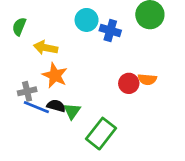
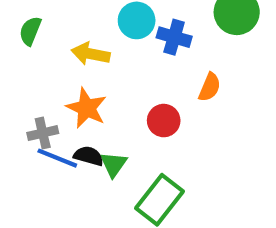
yellow arrow: (46, 48) -> (91, 54), moved
orange semicircle: (147, 79) -> (210, 87), moved, turned -72
red circle: (129, 83) -> (164, 121), moved

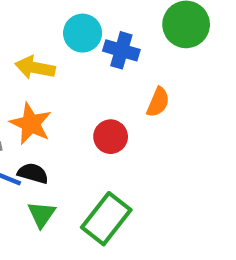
green triangle: (114, 164) -> (42, 214), moved

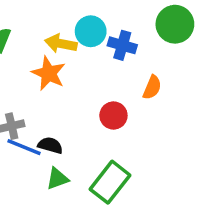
yellow arrow: (35, 68) -> (61, 44), moved
orange star: (31, 124) -> (49, 73), moved
green triangle: (42, 214) -> (57, 179), turned 35

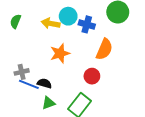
orange star: (49, 73) -> (60, 53), moved, turned 30
orange semicircle: (152, 87) -> (104, 49), size x1.5
red circle: (113, 116) -> (92, 76), moved

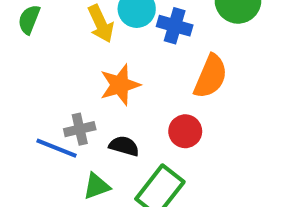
yellow arrow: (51, 23) -> (101, 24), turned -126
gray cross: (22, 72) -> (80, 129), moved
black semicircle: (44, 83) -> (124, 146), moved

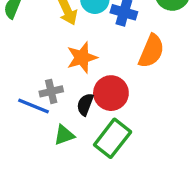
red circle: (185, 131) -> (111, 93), moved, size x1.4
black semicircle: (124, 146) -> (85, 104), turned -85

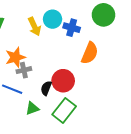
orange star: (82, 58) -> (15, 57), moved
gray cross: (51, 91) -> (24, 70), moved

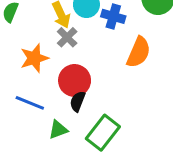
gray cross: (24, 70) -> (67, 37), moved, turned -32
red circle: (63, 81) -> (75, 81), moved

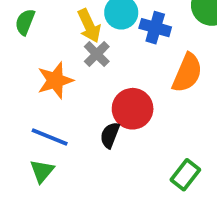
red circle: (75, 81) -> (133, 109), moved
green triangle: (58, 130) -> (42, 171), moved, turned -30
green rectangle: (103, 133) -> (185, 175), moved, size x0.7

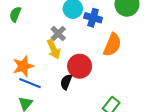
yellow arrow: (89, 26) -> (54, 49), moved
orange star: (55, 80) -> (23, 66), moved

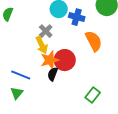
orange semicircle: (112, 45) -> (94, 41), turned -50
orange star: (23, 66) -> (50, 60), moved

